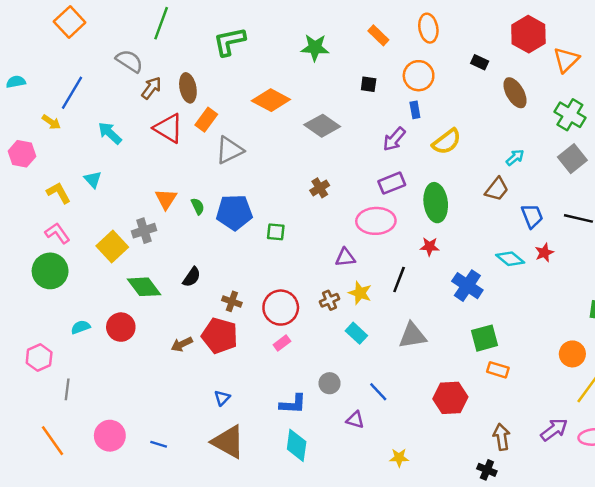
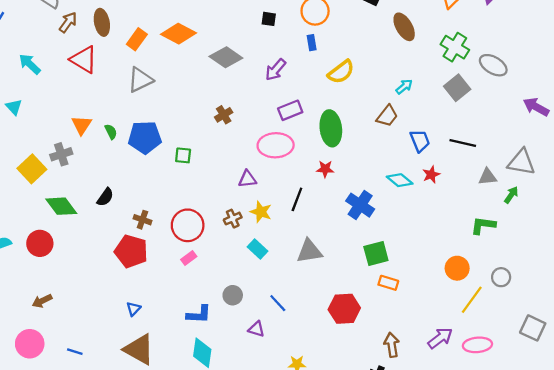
orange rectangle: (206, 120) -> (137, 39), moved
purple arrow: (394, 139) -> (276, 70), moved
brown arrow: (182, 344) -> (42, 301), moved

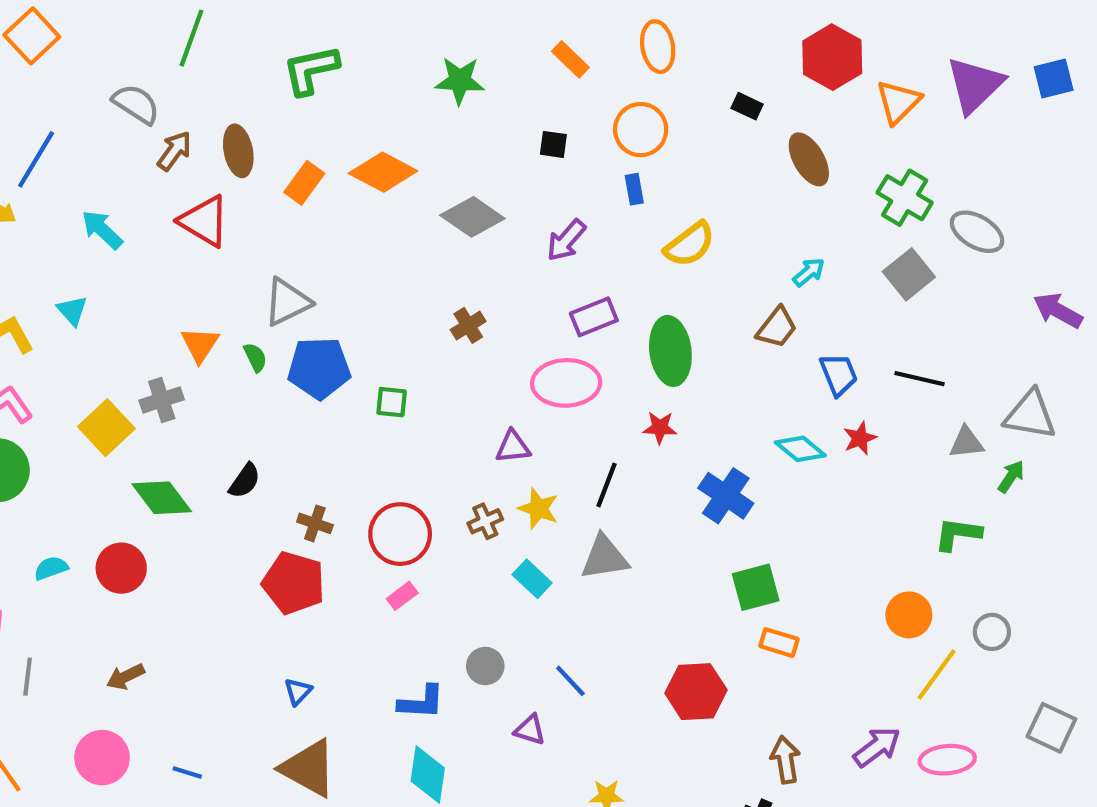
gray triangle: (140, 80) -> (287, 302), moved
gray triangle: (309, 251) -> (604, 557), moved

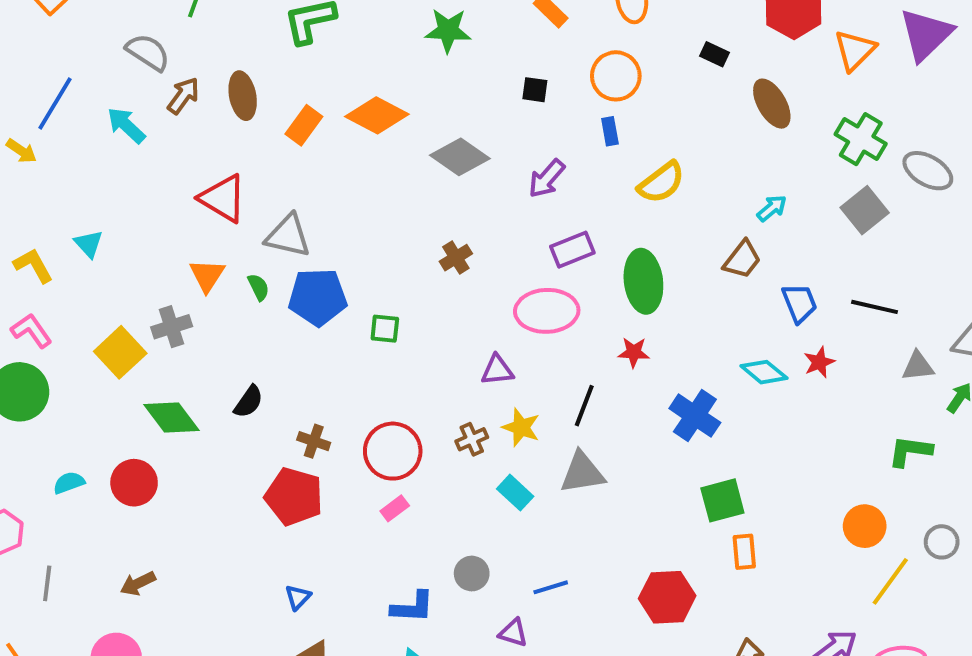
red triangle: (204, 221) -> (223, 198), moved
cyan arrow: (102, 230) -> (126, 125), moved
gray triangle: (287, 302) -> (288, 236), turned 39
orange rectangle: (779, 643) -> (744, 552), turned 68
blue line: (570, 681) -> (551, 587), turned -64

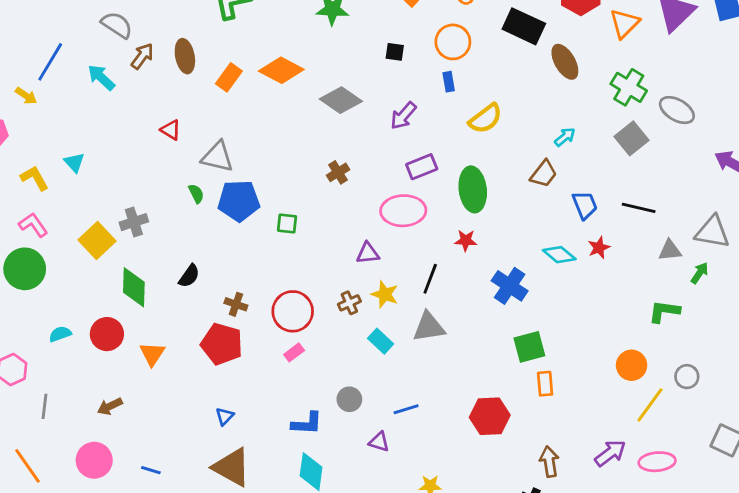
black rectangle: (715, 54) -> (524, 26), size x2.0
red triangle: (223, 198) -> (171, 130), size x0.6
orange triangle: (207, 275) -> (152, 354), moved
green diamond: (172, 418) -> (134, 287), turned 39

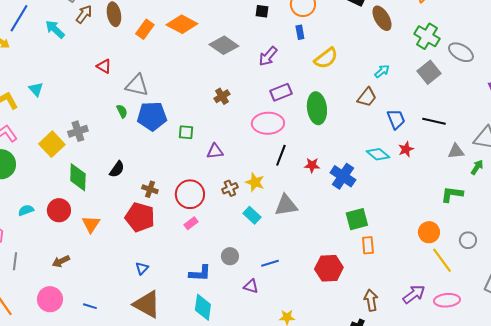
red star: (466, 240) -> (312, 165), moved
purple triangle: (368, 253) -> (215, 151), moved
black line: (430, 279) -> (281, 155), moved
yellow line: (650, 405) -> (442, 260), turned -72

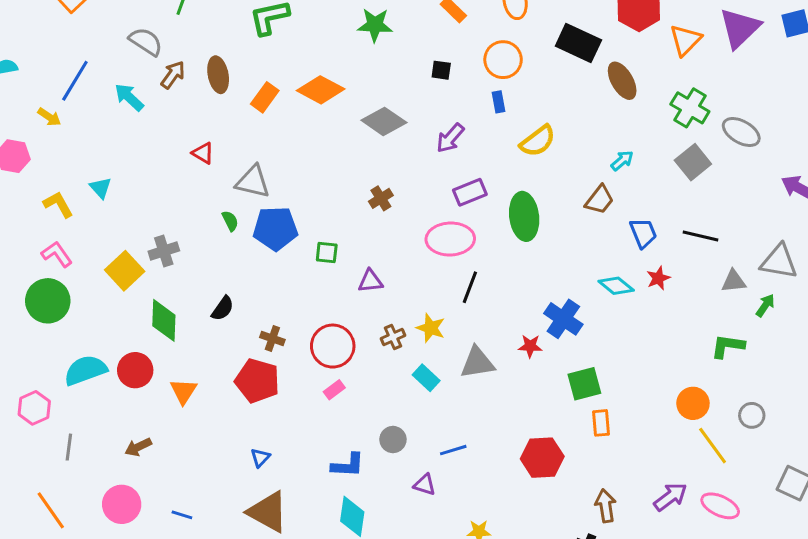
red star: (312, 165) -> (530, 346), moved
cyan semicircle: (26, 210) -> (85, 370), size x1.8
pink ellipse: (447, 300) -> (720, 506), turned 30

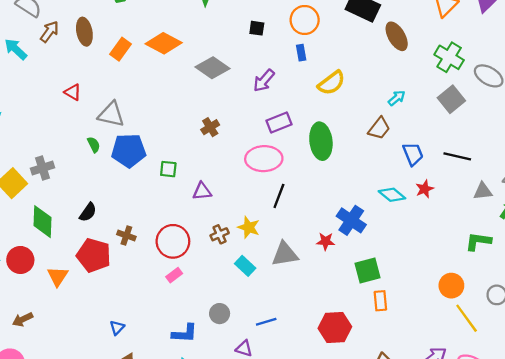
red pentagon: (257, 381) -> (94, 255), moved

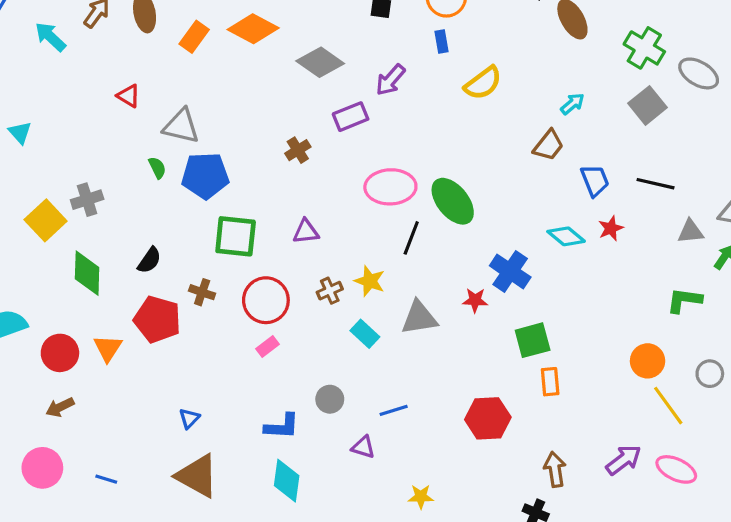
purple rectangle: (279, 123) -> (351, 117), moved
brown cross: (210, 127) -> (298, 150), moved
green ellipse: (321, 141) -> (453, 201), moved, turned -32
green square: (168, 169) -> (236, 236), moved, size x1.8
red circle: (20, 260) -> (60, 353), moved

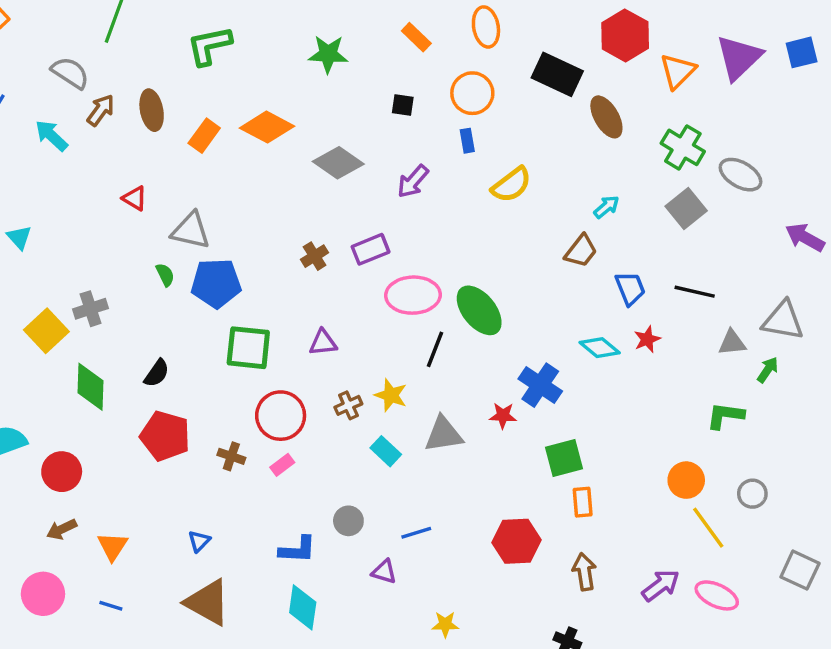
purple rectangle: (351, 117) -> (371, 249), moved
brown cross: (202, 292) -> (231, 456), moved
orange triangle: (108, 348) -> (113, 546), moved
brown arrow: (555, 469) -> (584, 572), moved

